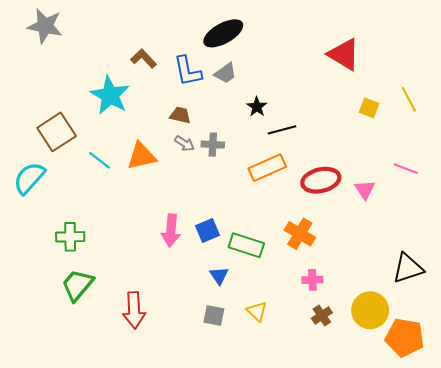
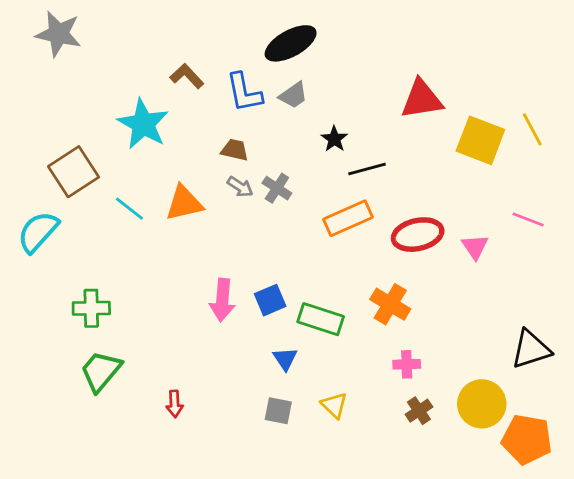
red triangle: (344, 54) -> (422, 99), moved, turned -40
yellow square: (369, 108) -> (480, 140), size x1.8
gray cross: (213, 145) -> (277, 188), turned 30
red arrow: (134, 310) -> (175, 404), size x0.6

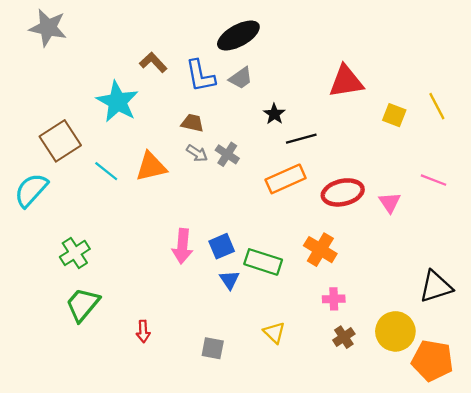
yellow square: (480, 140) -> (394, 115), size x0.6
green cross: (91, 308) -> (75, 253), turned -32
blue triangle: (285, 359) -> (229, 280), moved
gray square: (278, 411) -> (213, 348), moved

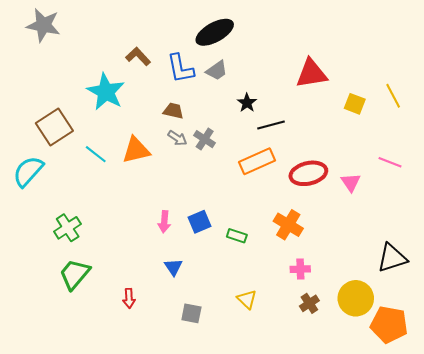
pink arrow: (182, 246) -> (164, 222), size x0.7
green rectangle: (263, 262) -> (237, 236), size x0.6
blue triangle: (229, 280) -> (173, 267), moved

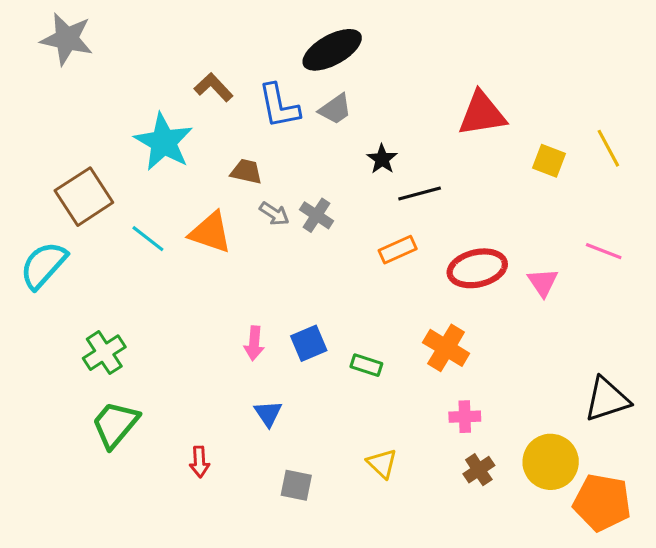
brown trapezoid: (173, 111) -> (246, 172), moved
orange triangle: (136, 150) -> (210, 232), turned 32
orange rectangle: (257, 161) -> (398, 250), size x0.7

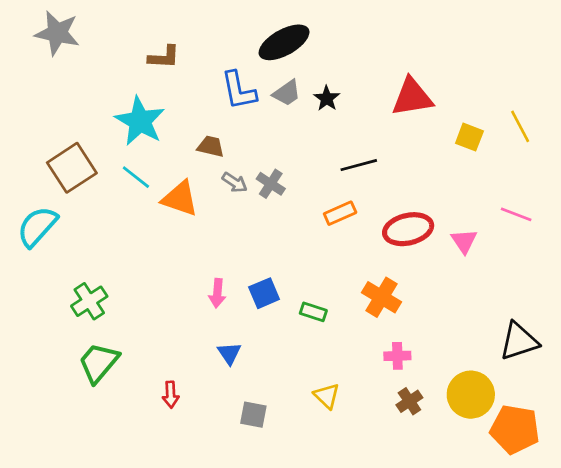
brown L-shape: (214, 87) -> (164, 57), moved, turned 136
black star: (382, 159) -> (327, 98), moved
cyan line: (148, 239) -> (136, 177), moved

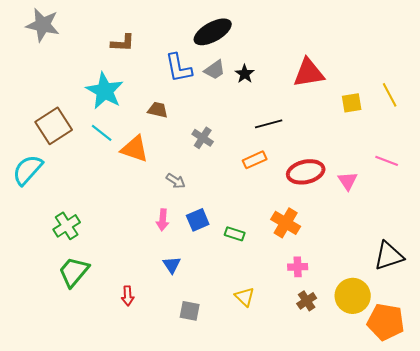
yellow square: (469, 137) -> (352, 103), turned -30
gray arrow: (235, 182) -> (176, 181), moved

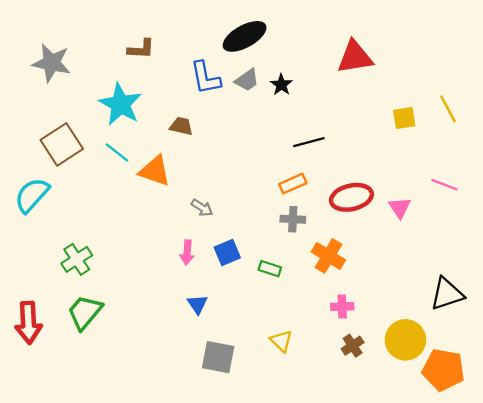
gray star: (43, 25) -> (51, 63), moved
red triangle: (309, 73) -> (355, 57), moved
gray cross: (203, 138) -> (293, 219), moved, turned -30
red arrow: (128, 296) -> (28, 323), moved, size x1.8
gray square: (190, 311) -> (218, 357), size x1.4

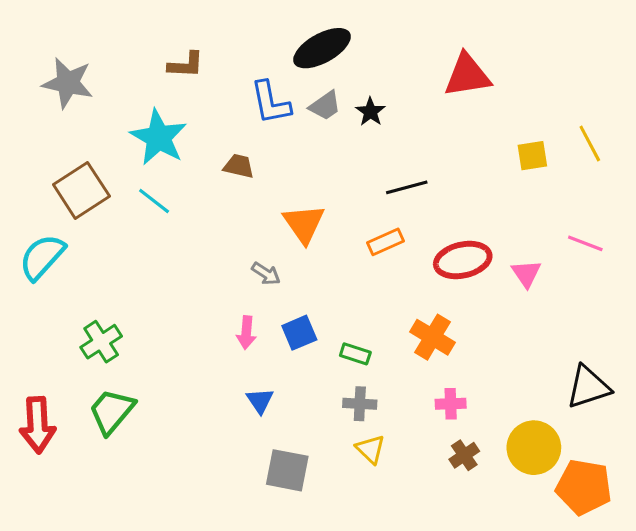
orange triangle: (155, 171) -> (304, 224), moved, turned 36
gray cross: (293, 219) -> (360, 404), moved

